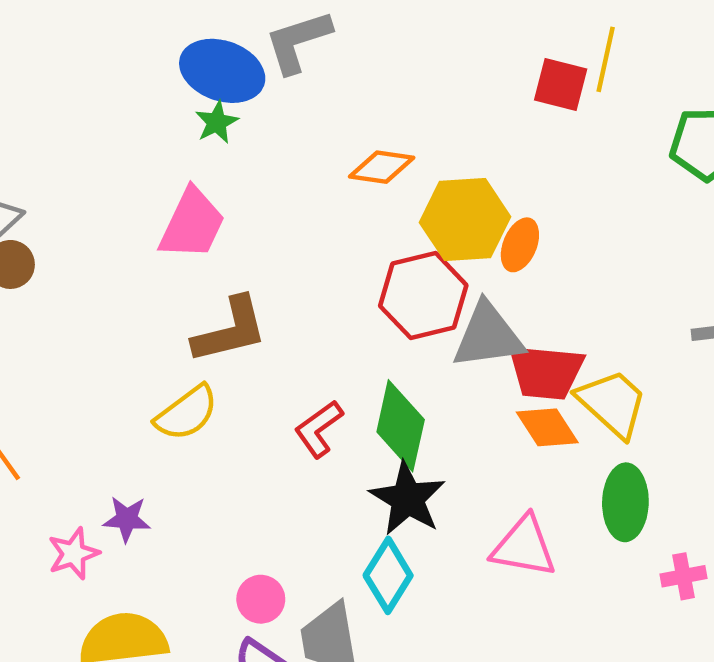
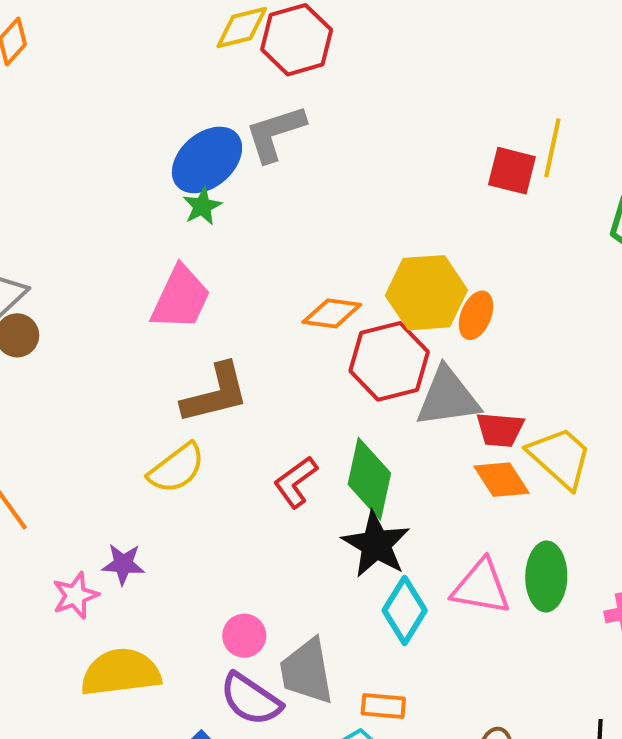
blue ellipse: (222, 71) -> (207, 160), turned -60
orange diamond: (382, 167) -> (332, 313), moved
red trapezoid: (546, 372) -> (500, 430), size x0.7
green ellipse: (625, 502) -> (546, 577), moved
cyan diamond: (388, 575) -> (405, 610), moved

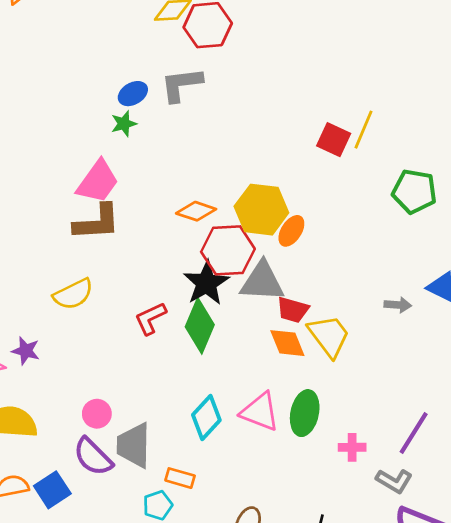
blue ellipse: (207, 160) -> (133, 94), size x0.6
brown L-shape: (215, 394) -> (97, 222), moved
black star: (376, 544) -> (206, 283), moved

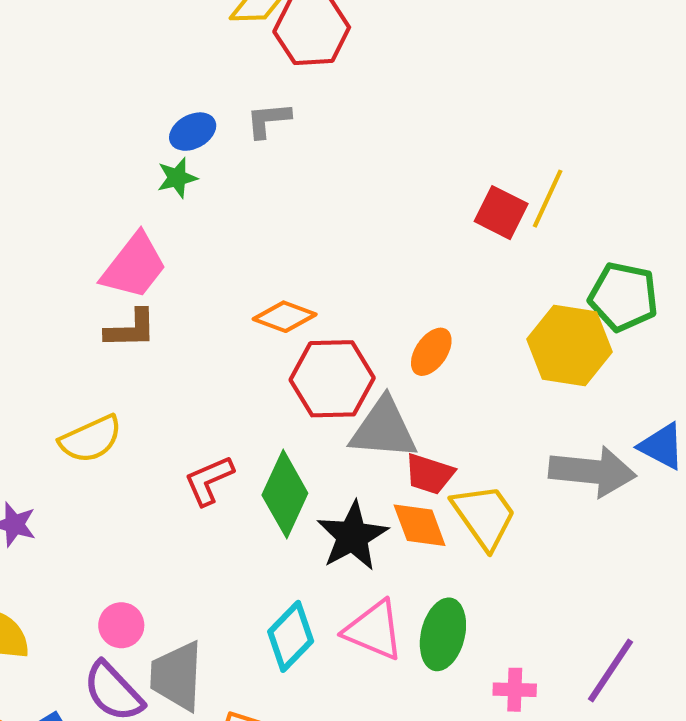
gray L-shape: (181, 85) -> (268, 120), size x0.7
yellow hexagon: (261, 210) -> (569, 345), moved
brown L-shape: (97, 222) -> (131, 329), size x0.7
black star: (206, 283) -> (352, 536), moved
gray arrow: (398, 305) -> (592, 471), size x2.0

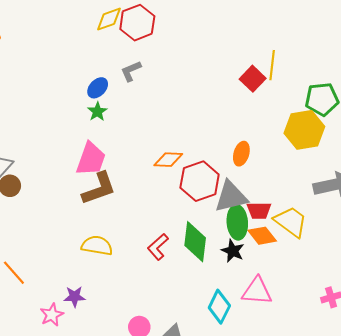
red square: (501, 213) -> (253, 79), turned 35
brown L-shape: (131, 329) -> (99, 189), size x1.4
yellow semicircle: (91, 439) -> (97, 246), turned -128
black star: (352, 536) -> (233, 251), size x0.7
green ellipse: (443, 634) -> (237, 222), moved

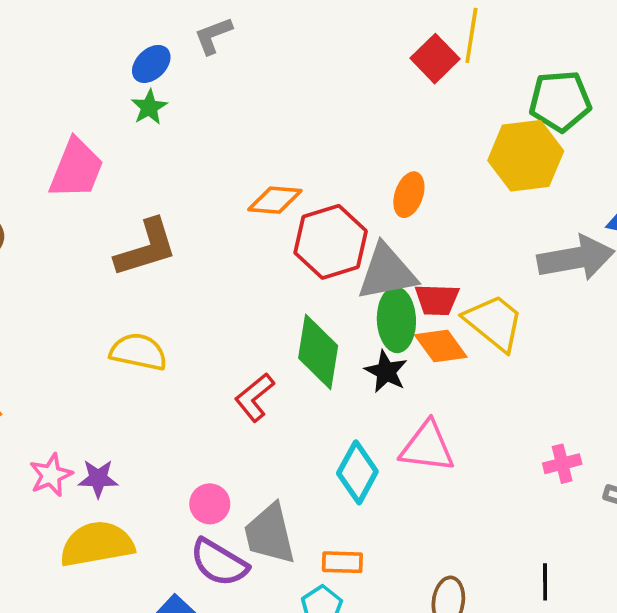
pink trapezoid: (91, 159) -> (76, 169), moved
red L-shape: (158, 247) -> (255, 397), moved
purple star: (75, 297) -> (98, 478), moved

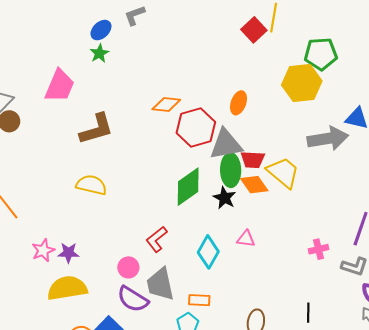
green diamond: (318, 352) -> (188, 187), turned 45
red L-shape: (255, 397) -> (157, 239), moved
pink triangle: (427, 447) -> (246, 239), size x0.6

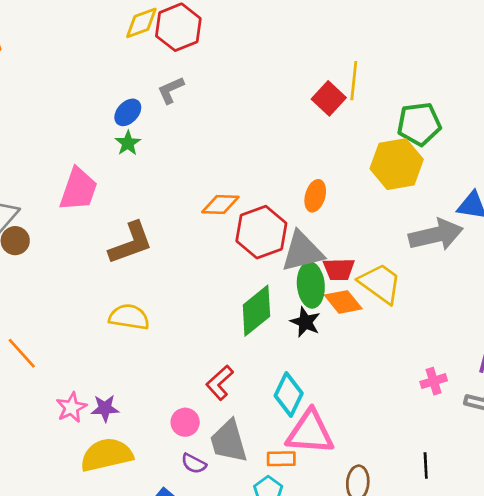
pink triangle: (246, 239) -> (310, 432), moved, size x2.0
purple semicircle: (133, 299) -> (194, 464), size x0.6

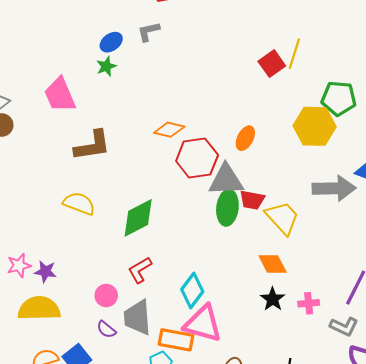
pink trapezoid: (78, 189) -> (60, 95), turned 126
orange diamond: (343, 302) -> (273, 264), moved
green diamond: (256, 311) -> (138, 218), moved
black star: (305, 322) -> (273, 299), moved
orange rectangle: (281, 459) -> (176, 340), size x1.5

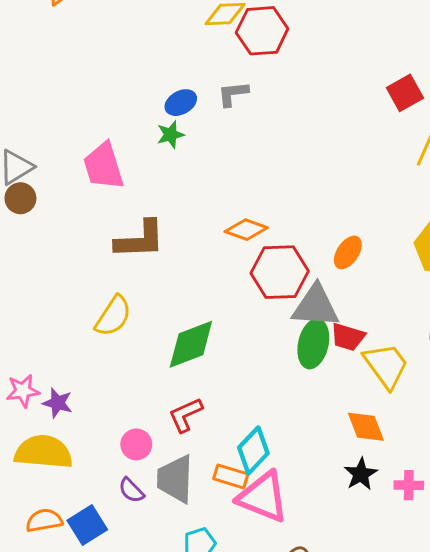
red square: (272, 64) -> (405, 93), moved
yellow semicircle: (79, 204) -> (113, 316), turned 96
orange rectangle: (176, 340) -> (231, 476), moved, size x0.7

